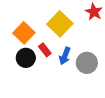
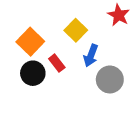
yellow square: (60, 24) -> (76, 30), size x0.7
blue arrow: (65, 56) -> (91, 56), moved

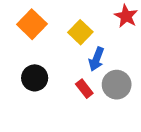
orange square: (30, 42) -> (32, 24), moved
red rectangle: (57, 63) -> (84, 89), moved

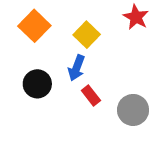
blue arrow: (96, 59) -> (76, 68), moved
gray circle: (117, 85) -> (133, 110), moved

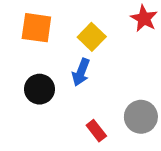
orange square: (34, 26) -> (36, 28), turned -36
red rectangle: (91, 95) -> (96, 131), moved

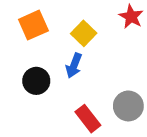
orange square: (36, 28) -> (33, 25), turned -32
red rectangle: (96, 131) -> (88, 119), size x1.4

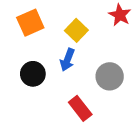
gray circle: (128, 106) -> (110, 76), moved

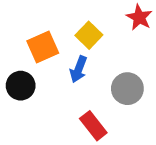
orange square: (30, 23) -> (43, 47), moved
black circle: (33, 74) -> (21, 86), moved

